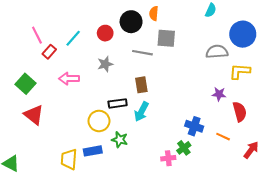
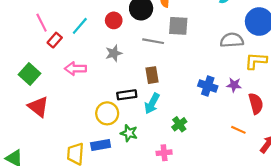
blue cross: (194, 126) -> (208, 86), moved
green cross: (184, 148) -> (179, 124), moved
pink cross: (168, 158) -> (164, 153), moved

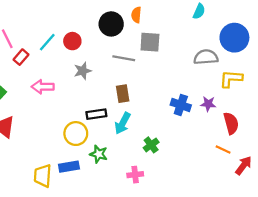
red circle: (114, 20) -> (72, 41), moved
orange line: (238, 130) -> (223, 150), moved

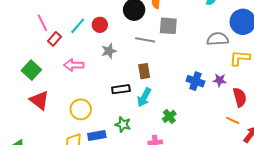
yellow circle: (76, 134) -> (81, 109), moved

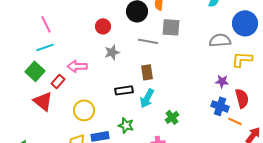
cyan line: (78, 26) -> (45, 47), moved, turned 30
red rectangle: (55, 39) -> (58, 81), moved
blue cross: (195, 81) -> (220, 106), moved

